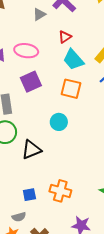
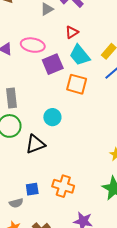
purple square: (31, 82) -> (53, 64), moved
cyan circle: (59, 122) -> (52, 117), moved
gray semicircle: (19, 217) -> (16, 203), moved

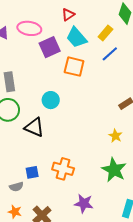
black triangle: (35, 144) -> (34, 127), turned 45

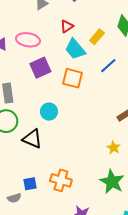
yellow rectangle: (105, 33) -> (97, 37), moved
purple square: (50, 47) -> (40, 68), moved

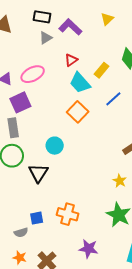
pink ellipse: (28, 40) -> (33, 74), turned -35
purple square: (40, 68) -> (20, 102), moved
orange square: (73, 78) -> (78, 112), turned 30
black triangle: (32, 139) -> (38, 173), turned 40

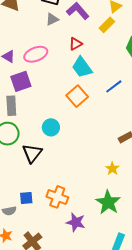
yellow rectangle: (102, 70) -> (107, 25), moved
purple star: (88, 249) -> (76, 222), moved

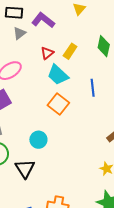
yellow rectangle: (107, 25) -> (70, 51), moved
blue line: (114, 86) -> (93, 88), turned -48

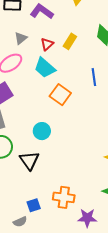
gray triangle: (20, 33) -> (21, 38), moved
cyan trapezoid: (58, 75) -> (45, 68), moved

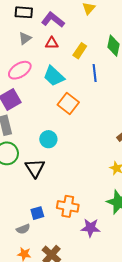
gray triangle: (21, 38) -> (25, 38), moved
red triangle: (47, 44) -> (52, 43), moved, turned 40
blue line: (94, 77) -> (95, 73), moved

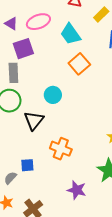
orange cross: (68, 206) -> (61, 149), moved
gray semicircle: (23, 229) -> (10, 178), turned 144

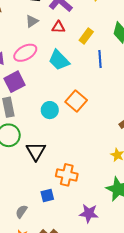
orange square: (79, 64) -> (76, 101), moved
cyan circle: (53, 95) -> (50, 110), moved
blue square: (27, 165) -> (47, 195), moved

